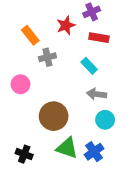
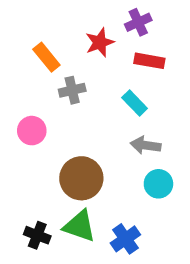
green triangle: (67, 148) -> (80, 226), moved
blue cross: (94, 152) -> (125, 239), moved

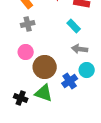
gray cross: (72, 90) -> (28, 24), moved
pink circle: (32, 131) -> (26, 52), moved
blue cross: (125, 239) -> (70, 81), moved

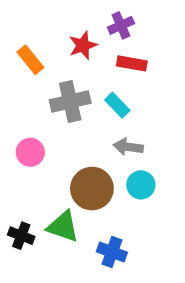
gray cross: (28, 24) -> (70, 102), moved, size x1.5
brown circle: (45, 67) -> (92, 189), moved
blue cross: (70, 81) -> (112, 252), moved, turned -35

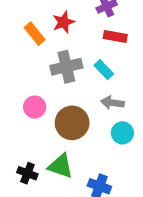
red star: (83, 45) -> (63, 22), moved
brown circle: (92, 189) -> (72, 123), moved

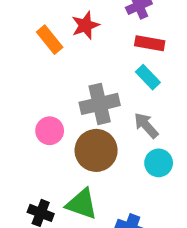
gray cross: (66, 67) -> (100, 104), moved
cyan rectangle: (104, 70) -> (148, 77), moved
gray arrow: (112, 103) -> (146, 125), turned 40

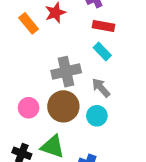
pink circle: (50, 131) -> (29, 108), moved
cyan circle: (159, 163) -> (97, 116), moved

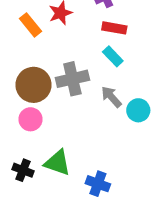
brown circle: (63, 106) -> (33, 85), moved
cyan circle: (97, 116) -> (138, 110), moved

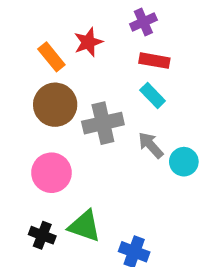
brown circle: (33, 85) -> (55, 105), moved
pink circle: (30, 119) -> (51, 173), size x1.4

